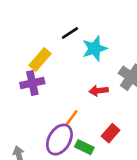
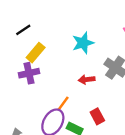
black line: (70, 33) -> (23, 30), moved
red rectangle: (111, 133) -> (97, 116), turned -70

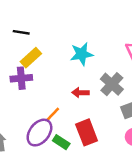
black line: (23, 30) -> (21, 32), turned 35
red rectangle: (97, 116) -> (87, 132), size x1.5

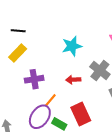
yellow rectangle: (31, 58) -> (18, 53), moved
purple cross: (21, 78) -> (34, 79), moved

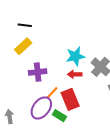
cyan star: (72, 46) -> (75, 56), moved
red rectangle: (81, 114) -> (70, 99), moved

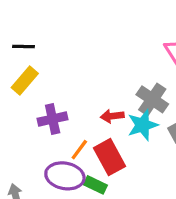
cyan star: (75, 56) -> (143, 125), moved
purple ellipse: (41, 108) -> (65, 176), turned 70

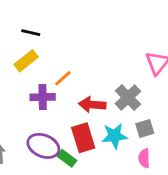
red arrow: (112, 116) -> (92, 105), size x1.4
cyan star: (143, 125) -> (114, 136), moved
orange line: (79, 150) -> (63, 78), moved

